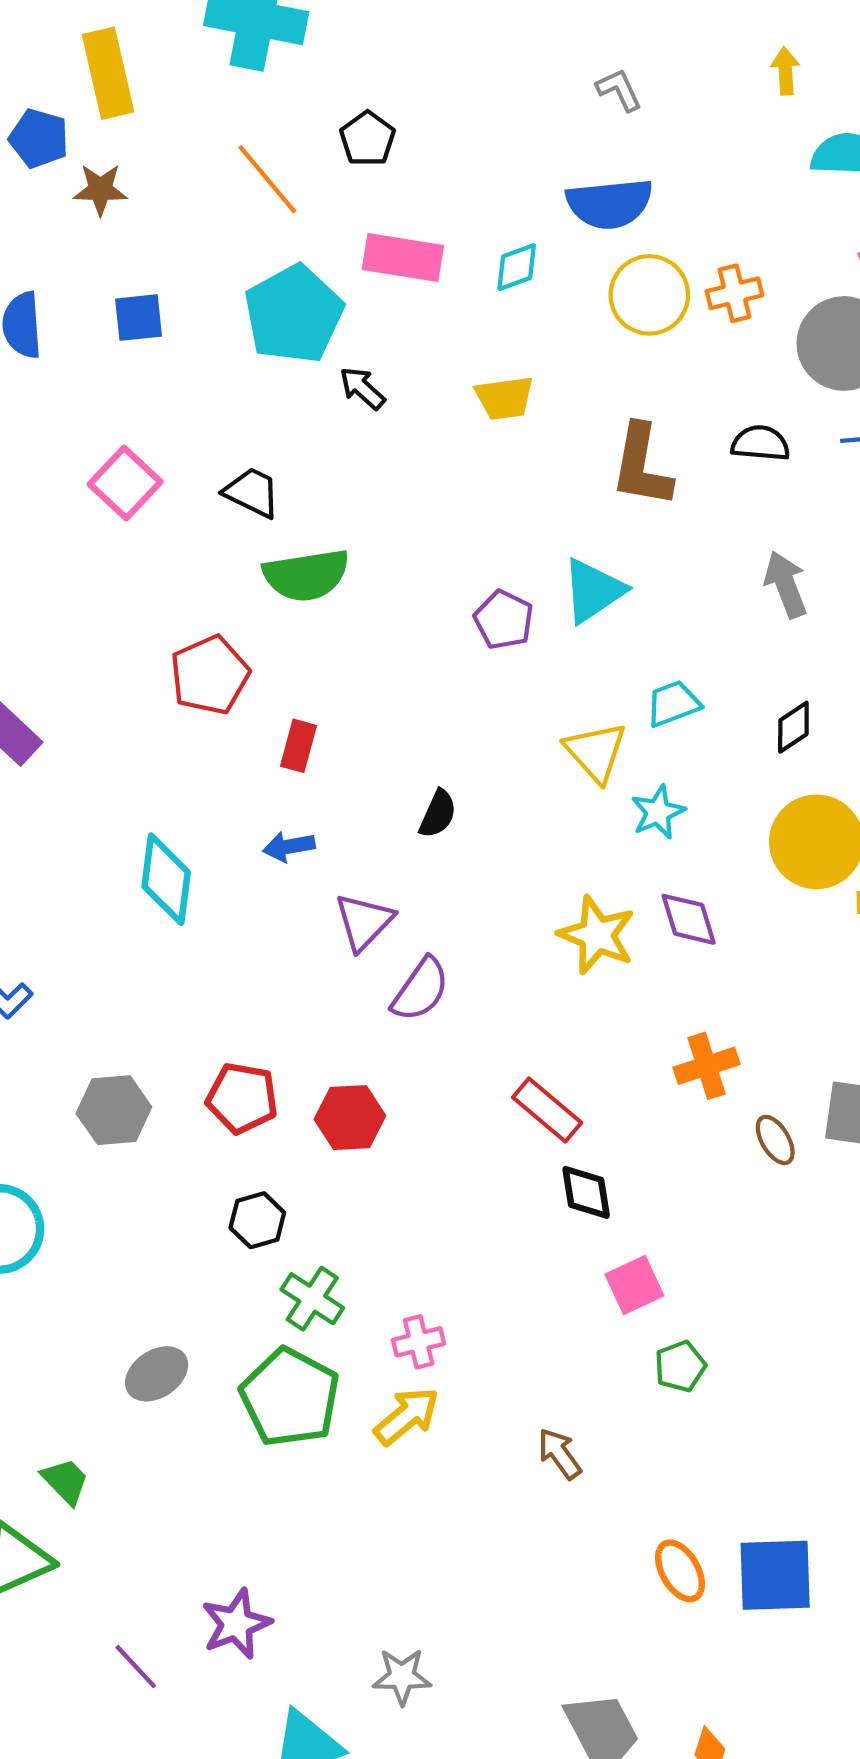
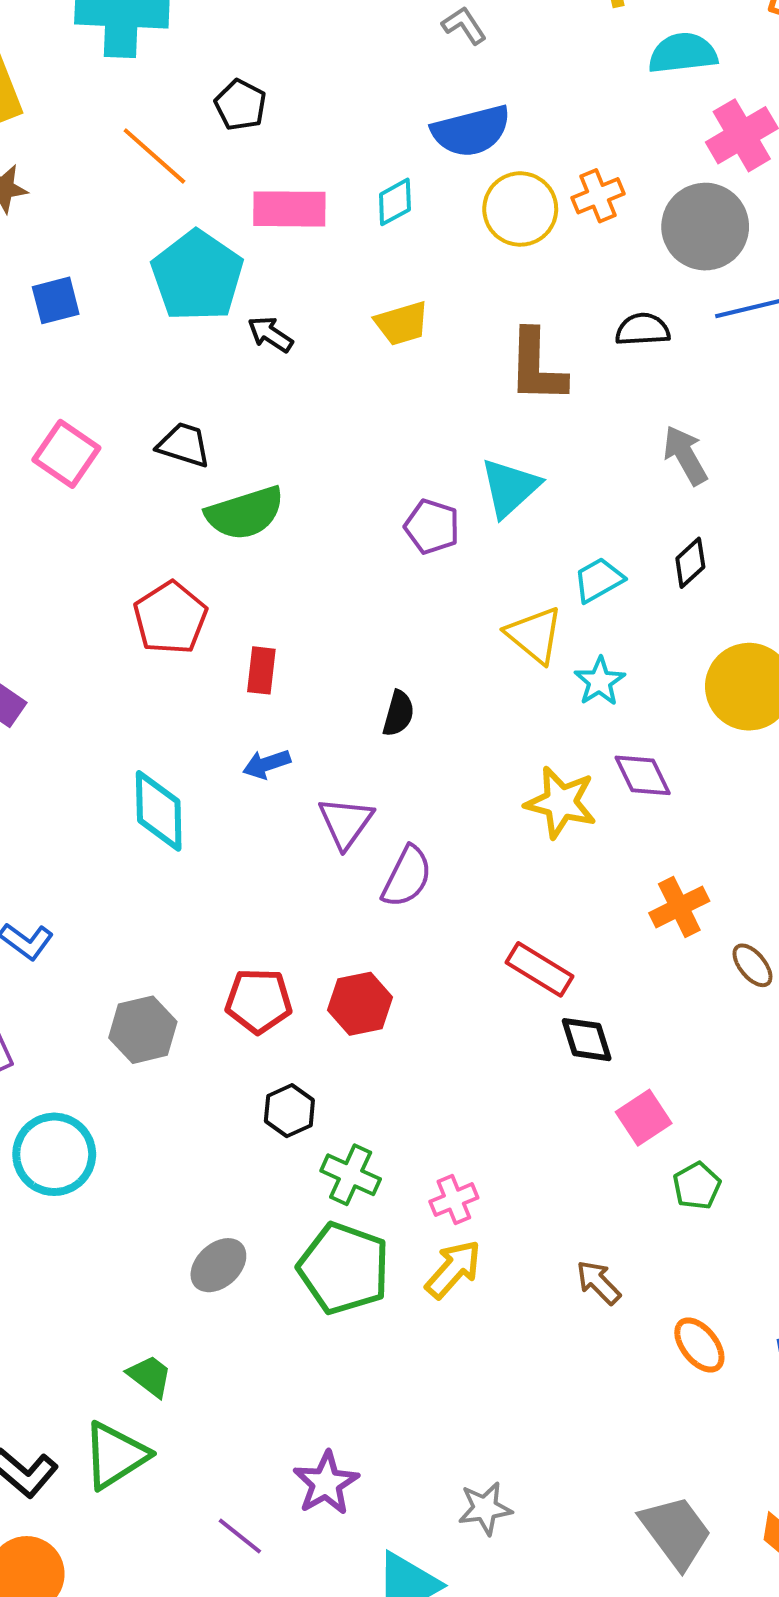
black diamond: (793, 727) -> (690, 563), moved
orange ellipse: (680, 1571) -> (699, 1345), moved

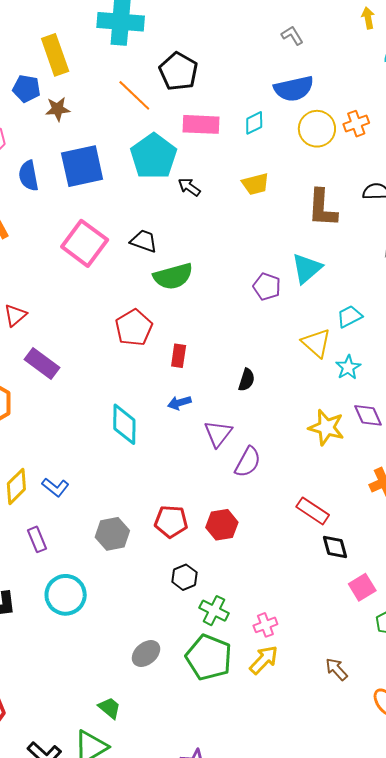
black pentagon: (241, 105) -> (178, 71), size x1.5
blue square: (56, 300) -> (82, 166), size x1.8
pink square: (66, 454) -> (85, 243), size x1.4

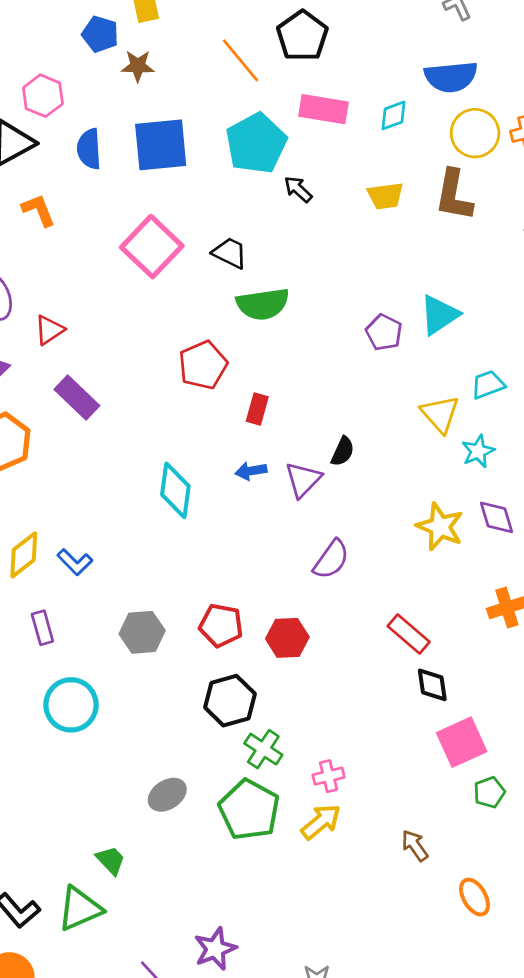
brown L-shape: (322, 208) -> (454, 195), moved
purple triangle: (218, 434) -> (303, 480), moved
black hexagon: (184, 577) -> (230, 701), size x1.5
pink square: (362, 587) -> (462, 742), size x1.4

